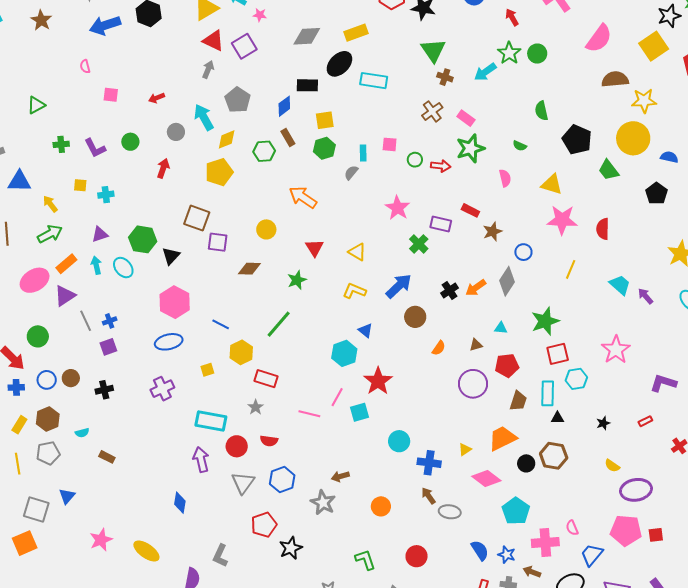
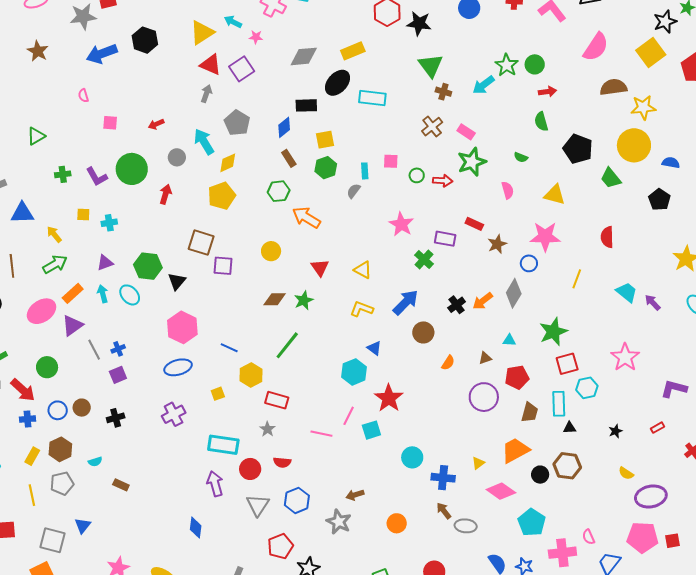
red arrow: (512, 17) -> (547, 92), moved, turned 114
green circle: (130, 142) -> (132, 169), size x1.8
green hexagon: (264, 151) -> (279, 191), moved
pink star: (562, 220) -> (545, 237), moved
brown diamond: (249, 269) -> (275, 299), moved

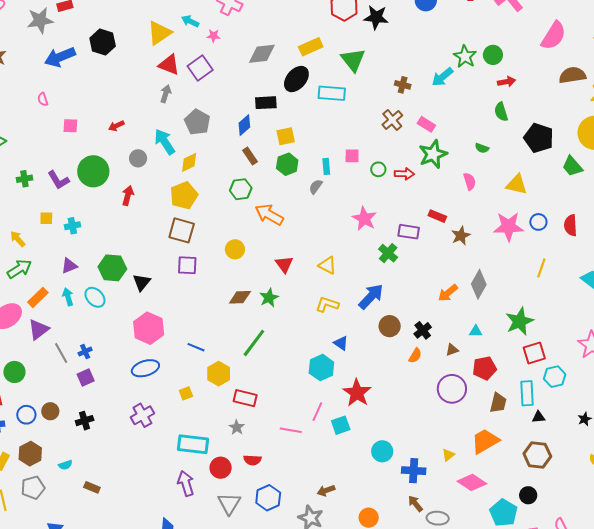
green triangle: (431, 66) -> (353, 60), moved
brown square: (201, 243) -> (182, 230), moved
blue circle: (529, 263) -> (538, 222), moved
black cross: (457, 305) -> (423, 330), moved
black circle: (540, 475) -> (528, 495), moved

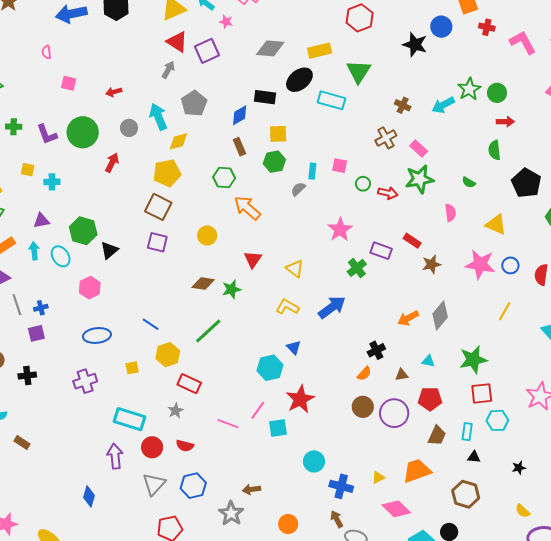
black star: (376, 17) -> (415, 44), moved
brown circle: (390, 326) -> (363, 407), moved
pink hexagon: (149, 328) -> (90, 288), moved, size x0.7
cyan rectangle: (527, 393) -> (467, 432), size x0.7

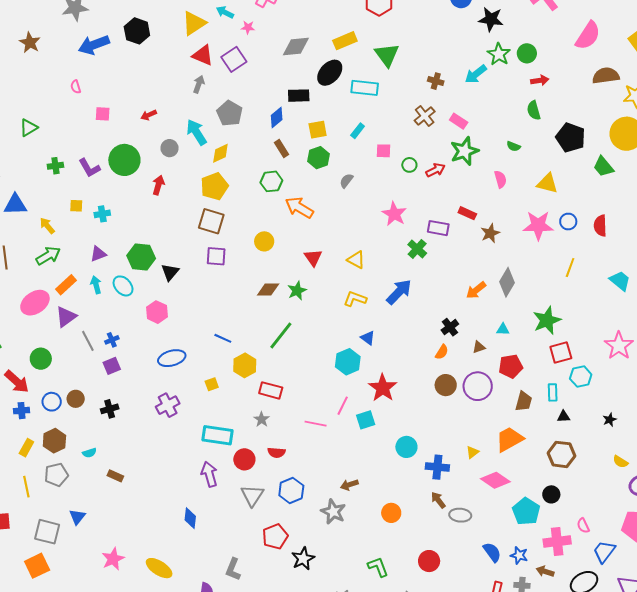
black star: (415, 44) -> (491, 19), moved
cyan rectangle: (312, 171) -> (358, 131), moved, turned 42
red arrow: (388, 193) -> (435, 170), turned -30

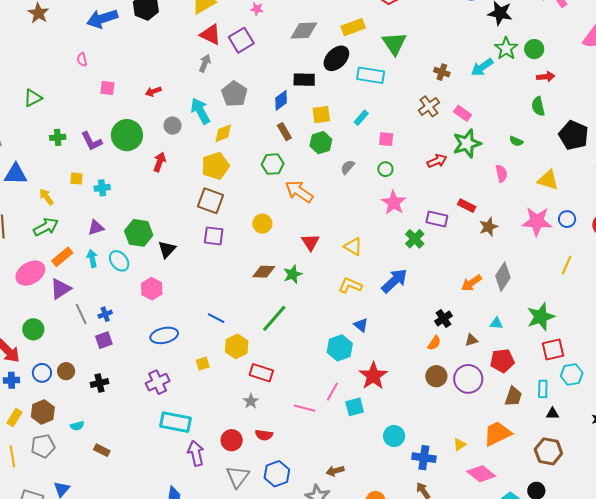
green circle: (409, 165) -> (385, 169), moved
cyan rectangle: (218, 435) -> (175, 422), moved

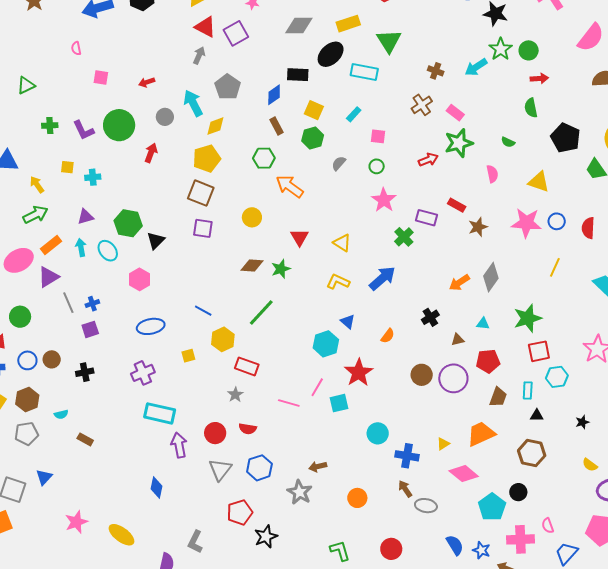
yellow square: (321, 115) -> (314, 110), turned 30
orange semicircle: (434, 343) -> (388, 336), moved

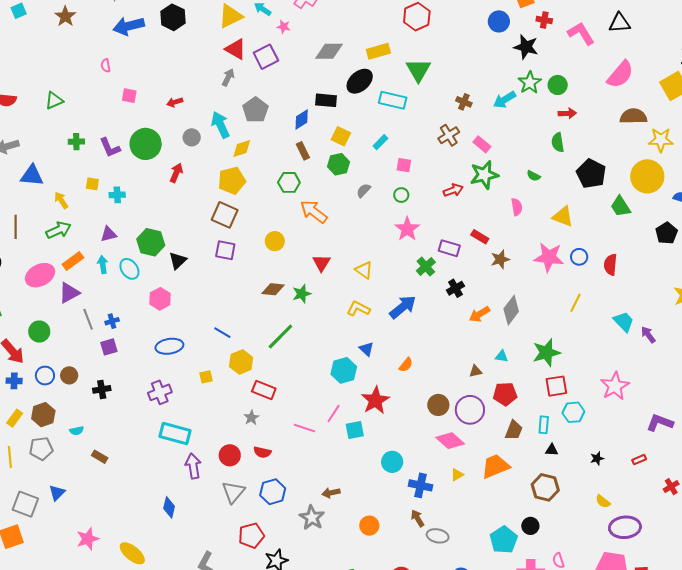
black cross: (430, 317) -> (455, 288), moved
pink diamond: (464, 474) -> (450, 441), moved

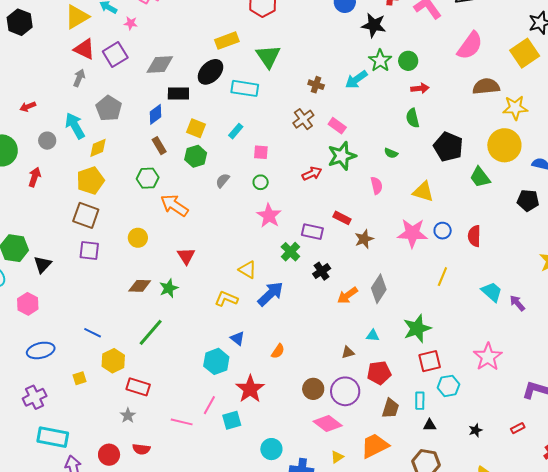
gray diamond: (329, 51) -> (160, 65), moved
black pentagon: (667, 233) -> (528, 200), turned -30
yellow triangle: (364, 270) -> (248, 270), moved

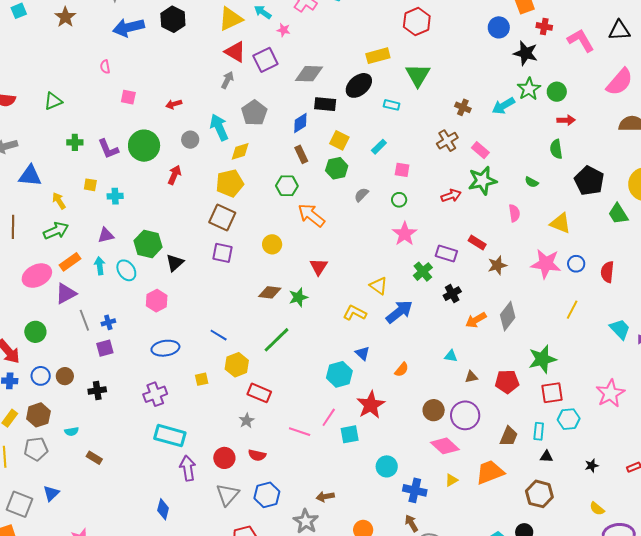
cyan rectangle: (245, 88) -> (392, 105), size x0.6
cyan triangle: (373, 335) -> (451, 356), moved
red pentagon: (379, 373) -> (507, 382), moved

